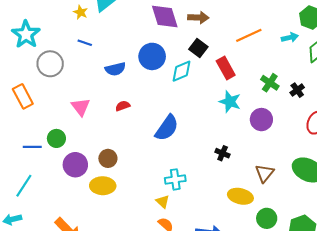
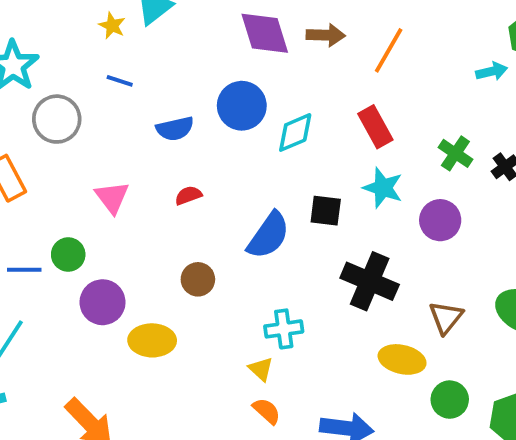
orange line: (249, 35) -> (389, 50), moved, turned -35
black square: (198, 48) -> (326, 211), moved, turned -30
black cross: (223, 153) -> (370, 281), size x2.0
brown circle: (108, 158) -> (198, 279), moved

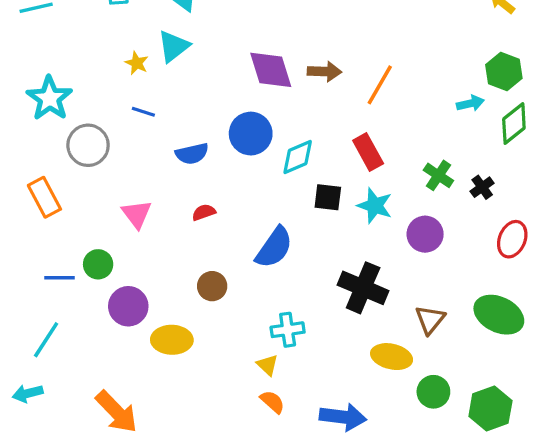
black square: (326, 211) -> (328, 197), moved

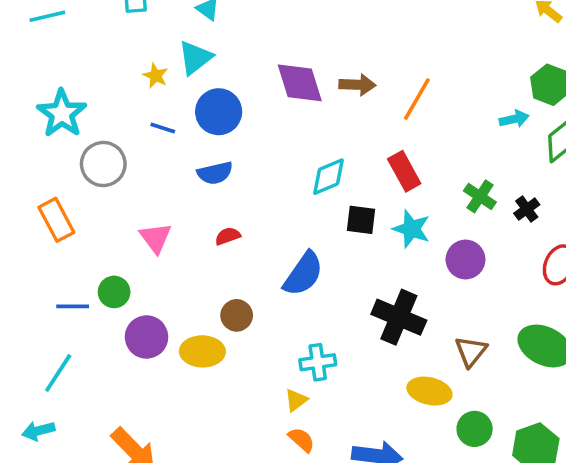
blue circle: (251, 134) -> (219, 112), moved
yellow ellipse: (172, 340) -> (202, 351), moved
yellow triangle: (267, 365) -> (296, 400), turned 40

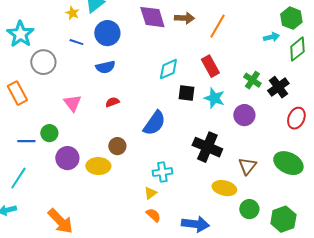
black cross: (527, 209) -> (278, 87), size x1.5

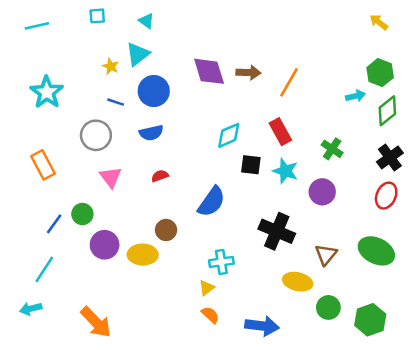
gray circle: (43, 62) -> (96, 135), moved
black cross: (278, 87) -> (390, 157), moved
blue line: (26, 141) -> (54, 224), turned -54

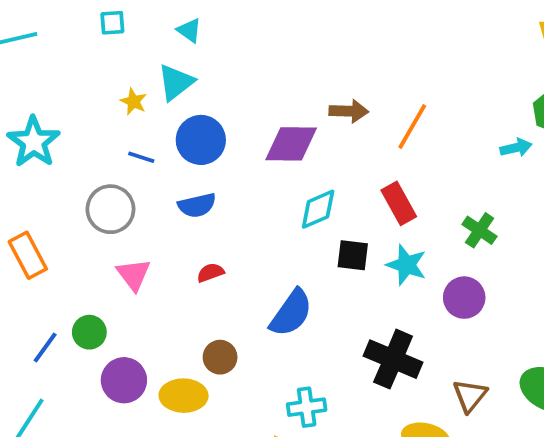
purple diamond: (209, 71) -> (291, 144), moved, turned -72

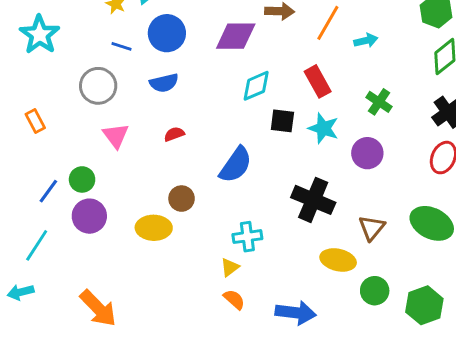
cyan arrow: (516, 148) -> (366, 40), moved
orange rectangle: (28, 255) -> (35, 121), size x0.7
purple circle: (124, 380) -> (89, 216), moved

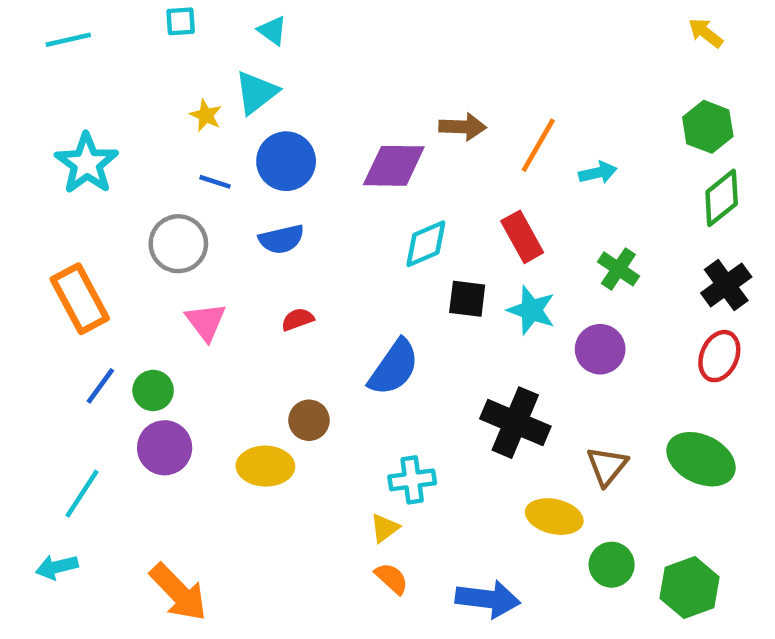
orange rectangle: (35, 121) -> (80, 299), size x1.8
blue line: (48, 191) -> (100, 386), moved

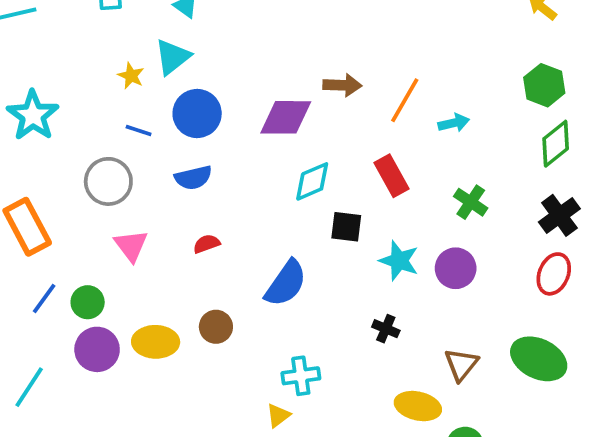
cyan star: (531, 310) -> (399, 261), moved
black cross: (515, 423) -> (386, 329), size x0.5
yellow ellipse: (265, 466) -> (156, 342), moved

